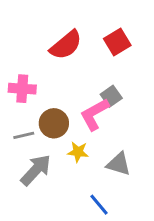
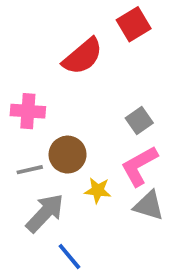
red square: (117, 42) -> (134, 24), moved
pink L-shape: (95, 114) -> (139, 166), moved
blue line: (99, 205) -> (69, 257), moved

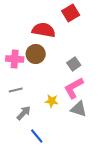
red semicircle: (83, 56) -> (44, 30), turned -130
brown circle: (68, 155) -> (36, 54), moved
gray arrow: (45, 213) -> (24, 113), size x0.7

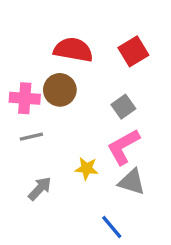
red square: (71, 13) -> (133, 51), moved
gray line: (16, 90) -> (31, 137), moved
blue line: (37, 136) -> (112, 227), moved

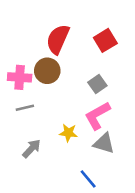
red semicircle: (73, 50) -> (58, 39), turned -76

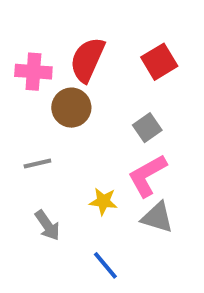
pink cross: (20, 77) -> (33, 72), moved
gray arrow: (31, 149) -> (47, 225), turned 102
blue line: (88, 179) -> (105, 265), moved

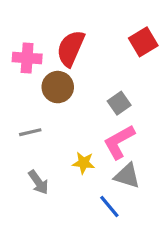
red square: (159, 62) -> (143, 42), moved
blue line: (105, 265) -> (109, 206), moved

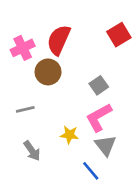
pink cross: (27, 58) -> (23, 48), turned -30
gray triangle: (127, 176) -> (105, 145), turned 35

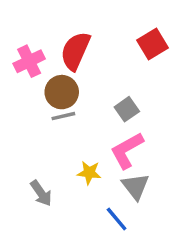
gray line: (25, 109) -> (63, 116), moved

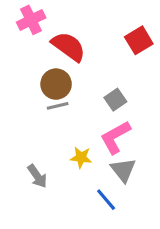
red semicircle: (75, 51) -> (69, 47), turned 102
pink cross: (29, 61) -> (31, 20), moved

